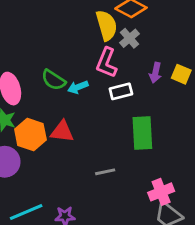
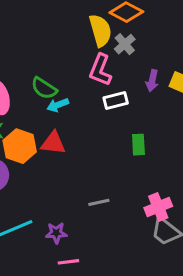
cyan arrow: (78, 87) -> (58, 105), moved
green rectangle: (142, 133) -> (138, 145), size x0.6
gray line: (105, 172) -> (99, 202), moved

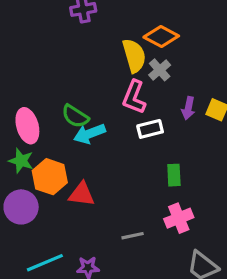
cyan arrow: (58, 105) -> (90, 134), size x1.4
red triangle: (53, 143) -> (82, 194), moved
pink cross: (158, 207) -> (179, 218), moved

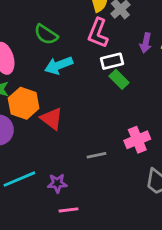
green semicircle: (75, 116) -> (46, 34), moved
green rectangle: (174, 175) -> (119, 79), moved, turned -42
red triangle: (82, 194) -> (52, 119), turned 30

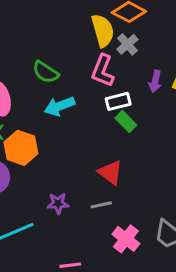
red triangle: (52, 119) -> (110, 173), moved
pink cross: (137, 140) -> (126, 239), moved, turned -30
purple star: (57, 183) -> (58, 203), moved

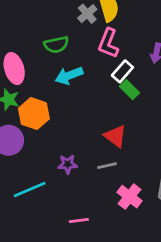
gray cross: (127, 44) -> (87, 14), moved
green semicircle: (46, 72) -> (56, 45), turned -45
white rectangle: (118, 101) -> (122, 71), turned -35

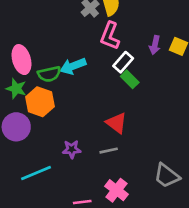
green semicircle: (56, 45) -> (49, 74), moved
pink cross: (129, 197) -> (117, 190), moved

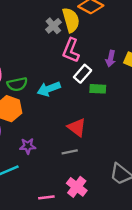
cyan arrow: (73, 66) -> (49, 89), moved
green rectangle: (130, 79) -> (98, 89), moved, turned -42
purple star: (72, 149) -> (28, 146), moved

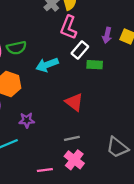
green semicircle: (17, 84) -> (16, 48), moved
gray line: (70, 152) -> (72, 138), moved

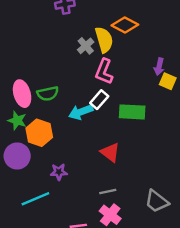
purple arrow: (107, 35) -> (159, 67), moved
white rectangle: (80, 50) -> (99, 100), moved
green rectangle: (95, 65) -> (132, 112), size x1.5

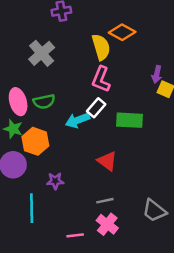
gray cross: (86, 46) -> (42, 53), moved, size x1.5
cyan line: (35, 199) -> (32, 208), turned -68

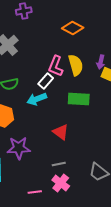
yellow semicircle: (101, 47) -> (76, 65), moved
white rectangle: (96, 108) -> (46, 81), moved
purple star: (55, 181) -> (19, 148), size x1.6

